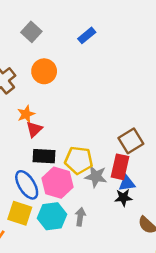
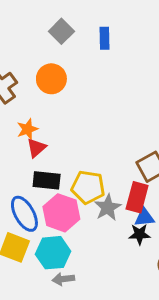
gray square: (31, 32) -> (61, 31), moved
blue rectangle: (87, 35) -> (104, 38), turned -54
gray star: (96, 176) -> (108, 208), turned 30
gray arrow: (80, 217) -> (63, 279), moved, turned -108

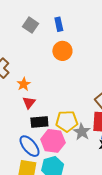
orange circle: (51, 79) -> (62, 51), moved
orange star: (27, 129) -> (24, 84), moved

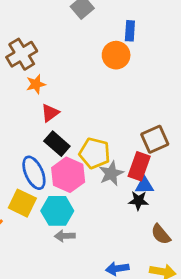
blue rectangle: (59, 24) -> (130, 31), moved
orange star: (24, 84) -> (36, 84), moved
black rectangle: (39, 122) -> (57, 144), turned 30

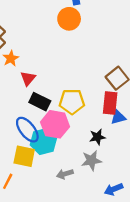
gray star: (111, 173) -> (91, 160), moved, turned 30
black star: (138, 201) -> (97, 137), moved
cyan hexagon: (57, 211) -> (43, 142), moved

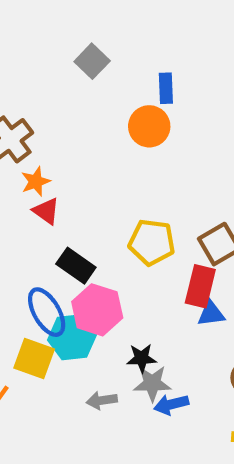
red triangle: (28, 78) -> (46, 211), moved, turned -42
yellow pentagon: (72, 102) -> (152, 242), moved
black star: (97, 137) -> (142, 358), moved
blue arrow: (114, 189) -> (171, 404), moved

